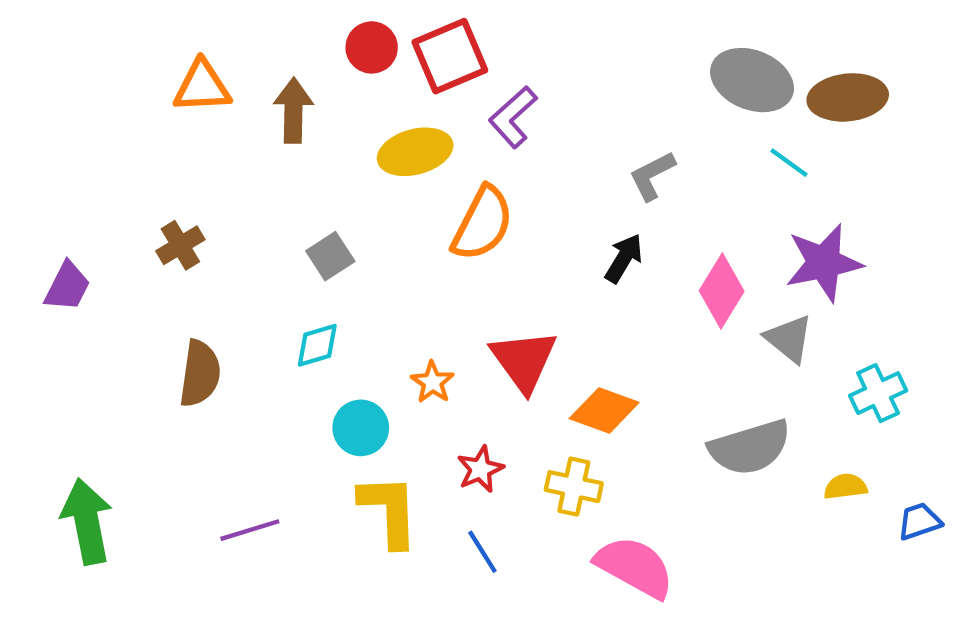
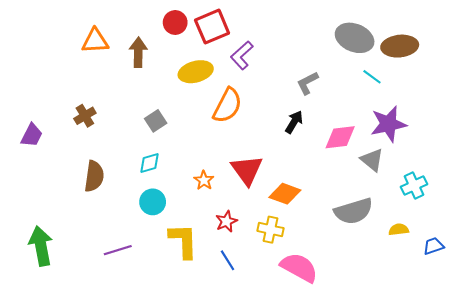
pink diamond: (722, 291) -> (340, 137), turned 52
cyan circle: (361, 428) -> (153, 202), moved

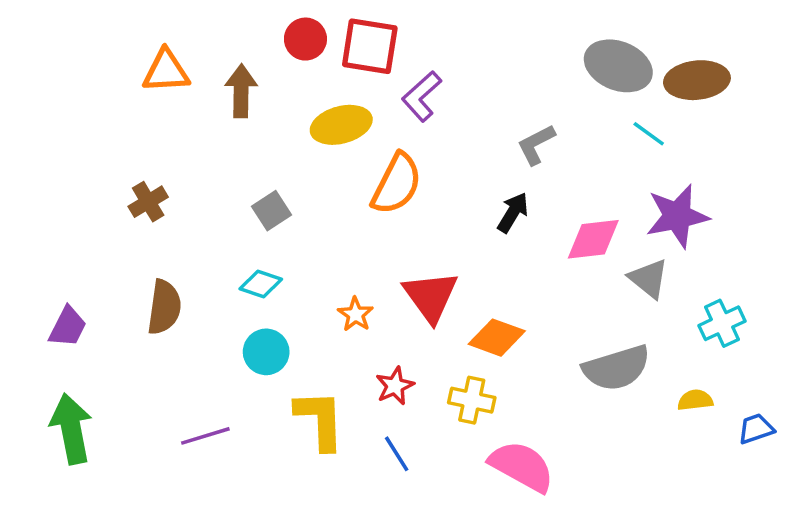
red square: (212, 27) -> (370, 46), turned 32
purple trapezoid: (32, 135) -> (68, 327), moved
cyan diamond: (150, 163) -> (261, 284), turned 35

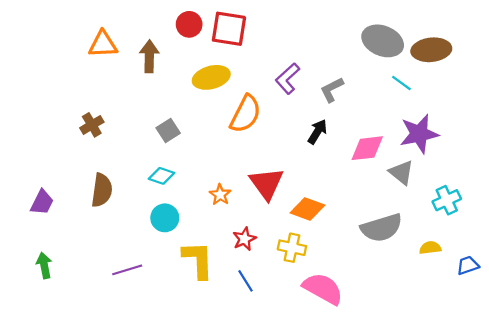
purple L-shape: (422, 96) -> (288, 79), moved
green arrow: (71, 429) -> (44, 265), size x0.6

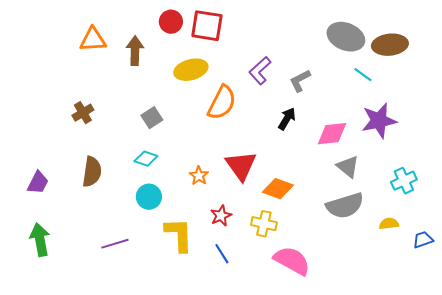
gray triangle: (401, 173) -> (348, 167), moved
green arrow: (44, 265) -> (40, 240), size x1.4

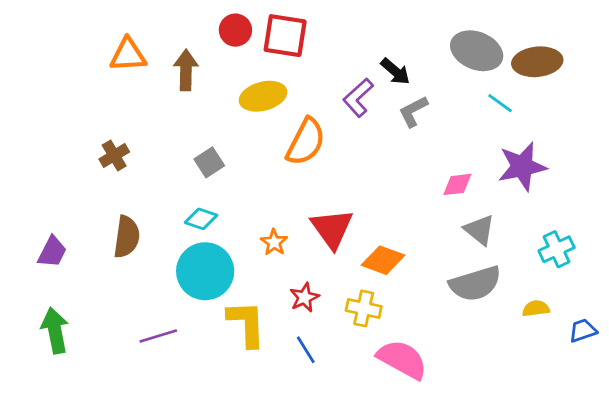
black arrow: (287, 119) -> (395, 71), moved, turned 100
pink diamond: (332, 134) -> (457, 184), size x0.7
cyan circle: (149, 197) -> (205, 271), size x1.6

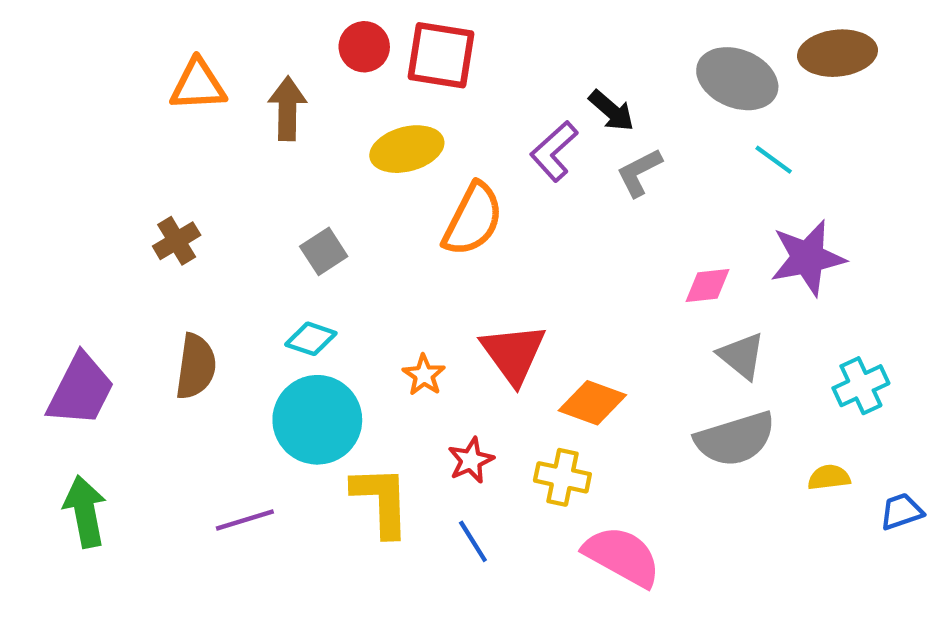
brown ellipse: (537, 62) -> (837, 53), moved
purple trapezoid: (52, 252) -> (81, 390), size x1.5

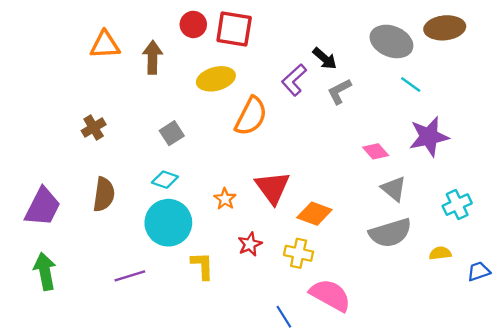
pink diamond: (707, 285) -> (376, 151), turned 55
yellow L-shape: (381, 501) -> (202, 266), size x0.7
blue line: (473, 541) -> (284, 317), moved

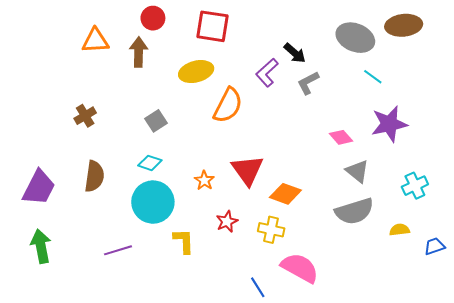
red circle: (193, 24) -> (153, 18), moved

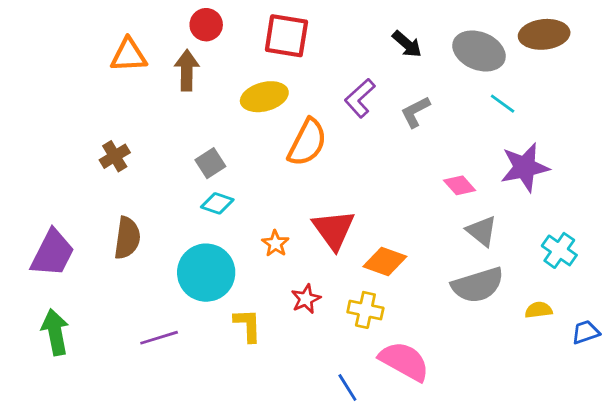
black arrow: (295, 53) -> (407, 44), moved
cyan diamond: (150, 163) -> (217, 203), moved
cyan cross: (415, 186) -> (559, 250), turned -30

